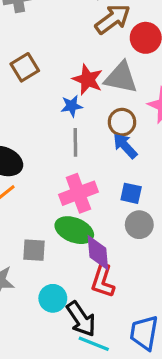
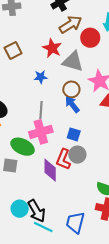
red star: (88, 80) -> (52, 48), moved
gray line: (75, 142) -> (41, 110), moved
green ellipse: (74, 230) -> (23, 147), moved
red L-shape: (103, 281) -> (63, 159), moved
cyan circle: (53, 298) -> (20, 209), moved

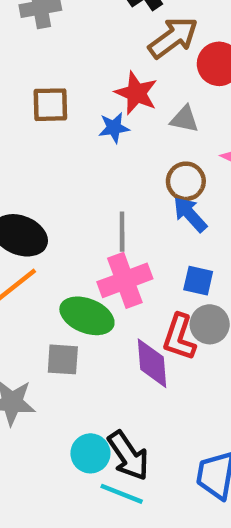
brown square: (13, 51) -> (50, 105), turned 30
gray triangle: (73, 61) -> (184, 119), size x0.6
blue star: (41, 77) -> (114, 128), moved
cyan line: (43, 227) -> (122, 494), moved

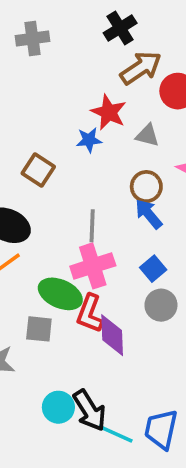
brown square: (50, 105) -> (38, 170), moved, turned 32
blue square: (198, 281) -> (153, 269), turned 35
red L-shape: (179, 337) -> (90, 314), moved
cyan line: (122, 494) -> (115, 434), moved

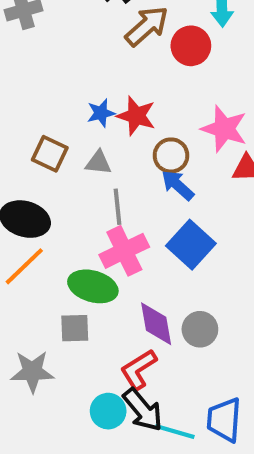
red star: (109, 112) -> (136, 116), moved
gray triangle: (147, 135) -> (98, 163), moved
blue square: (153, 269) -> (191, 245), size x1.6
gray circle: (161, 305) -> (200, 329), moved
red L-shape: (90, 314) -> (139, 369), moved, turned 45

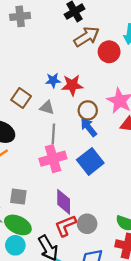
red star: (136, 116) -> (72, 85), turned -30
green ellipse: (93, 286) -> (18, 225), moved
gray circle: (200, 329) -> (87, 224), moved
red L-shape: (139, 369) -> (66, 226), moved
cyan circle: (108, 411) -> (15, 245), moved

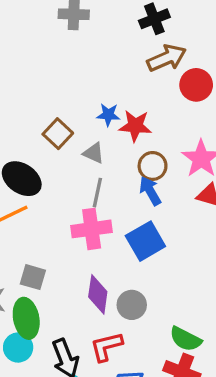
gray circle: (87, 224) -> (132, 305), moved
green ellipse: (18, 225) -> (26, 318), turned 45
red L-shape: (66, 226) -> (106, 347), moved

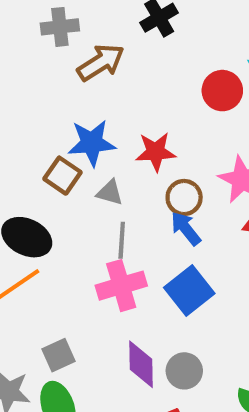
brown arrow: (167, 58) -> (101, 62), moved
blue star: (108, 115) -> (92, 143), moved, size x1.6
gray square: (33, 277) -> (59, 355), turned -32

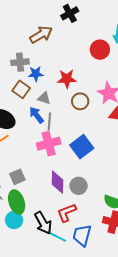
gray cross: (60, 27) -> (20, 62), moved
blue star: (92, 143) -> (36, 74), size x0.7
blue arrow: (186, 228) -> (36, 115), moved

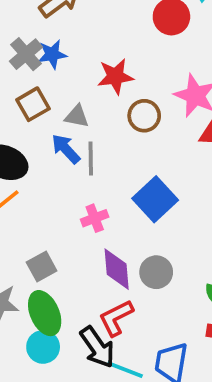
gray cross: (20, 62) -> (26, 54), turned -30
blue star: (36, 74) -> (52, 54), moved
brown square: (21, 89) -> (33, 104), turned 30
pink cross: (49, 144) -> (95, 218), moved, size x0.6
red L-shape: (67, 213) -> (116, 318), moved

